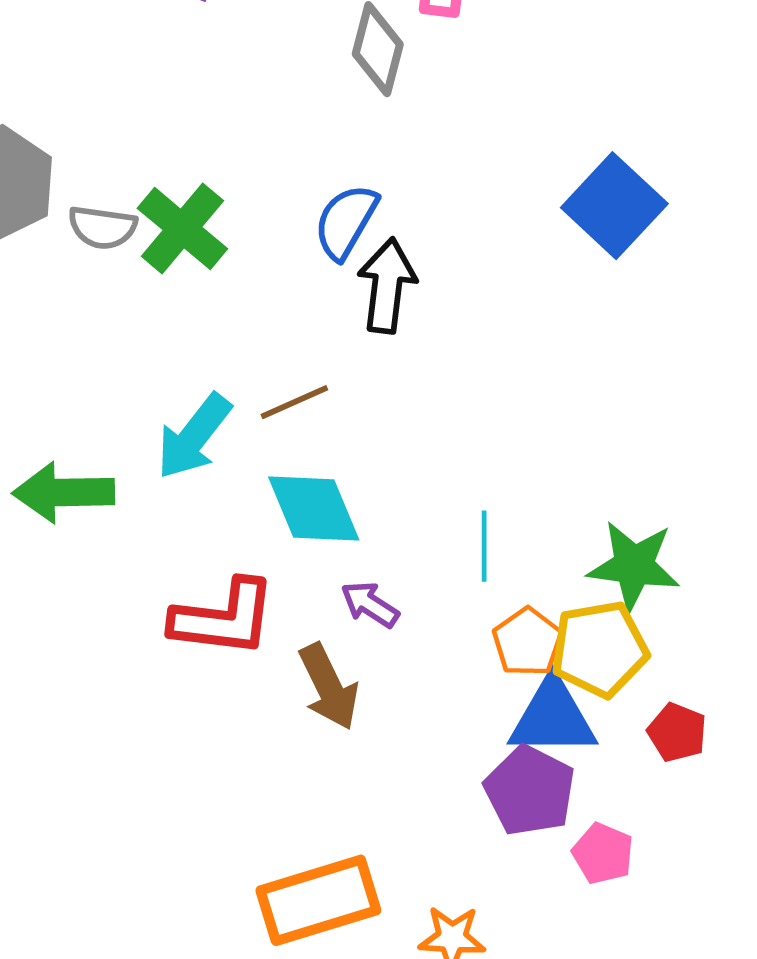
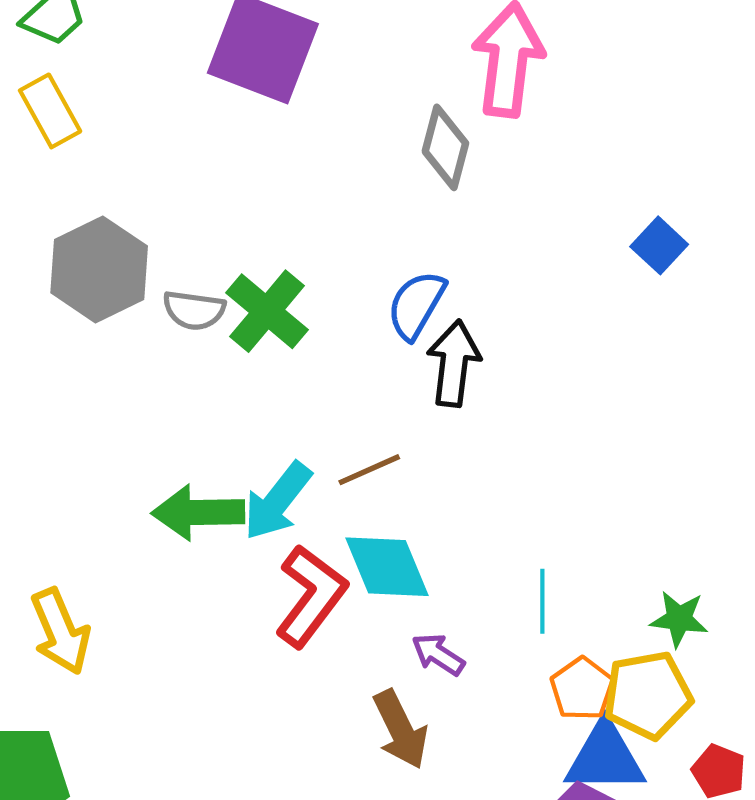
blue square: (614, 206) -> (659, 245), moved, size x0.6
green arrow: (64, 492) -> (198, 513), moved
green star: (634, 566) -> (679, 619), size x0.7
red L-shape: (224, 618) -> (311, 596), moved, turned -60

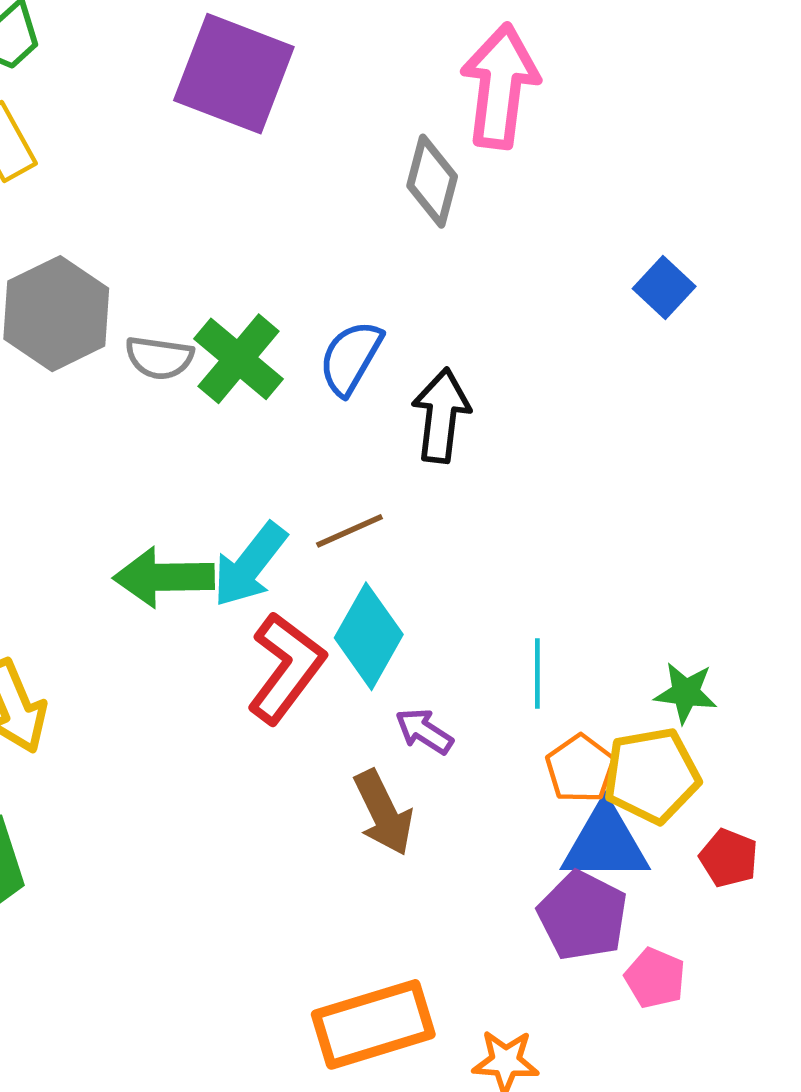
blue semicircle: (416, 305) -> (351, 358), moved
cyan diamond: (387, 567) -> (369, 636), turned 52

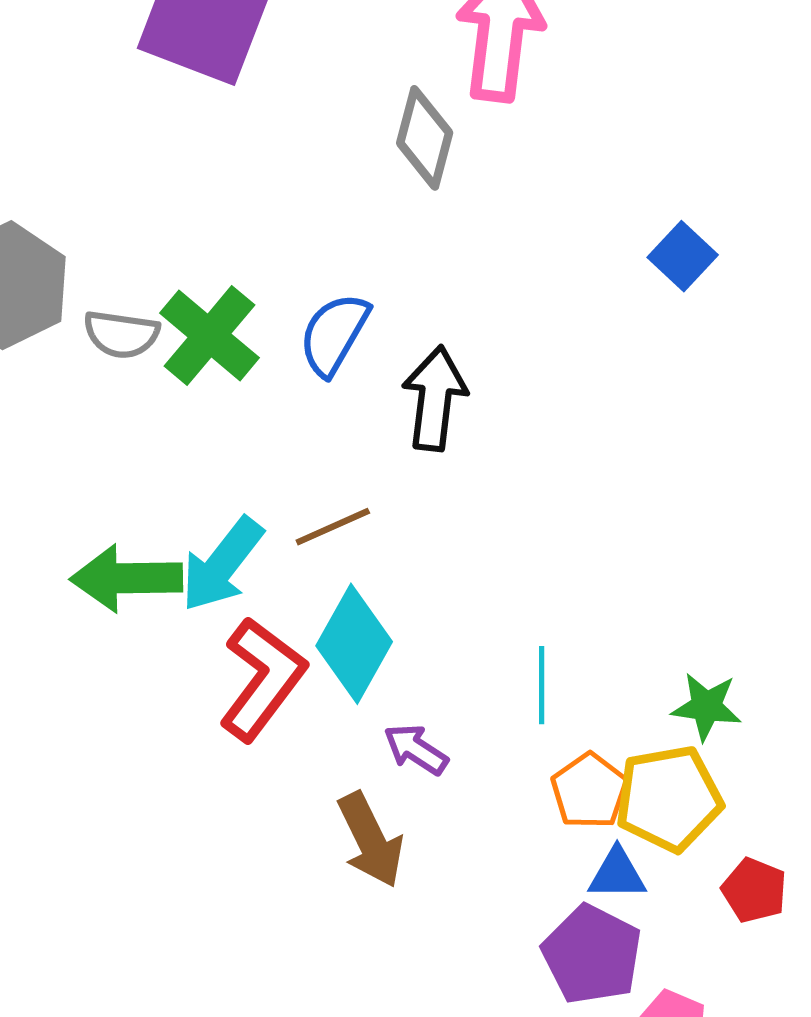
blue triangle: (605, 843) -> (617, 874), size x0.6

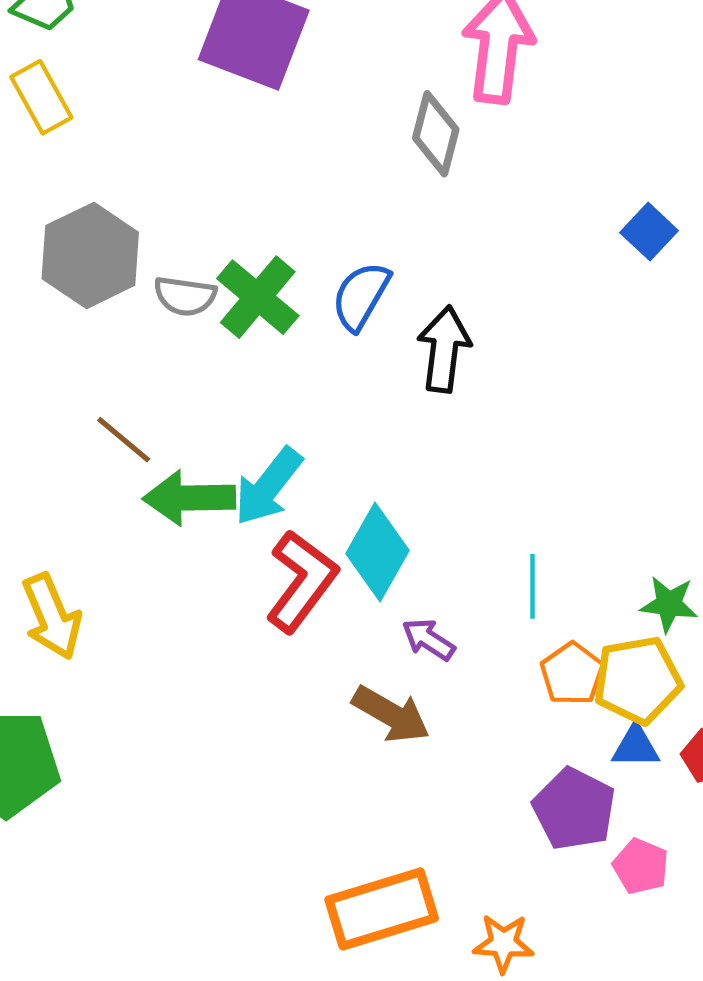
brown line: (333, 527) -> (124, 440), moved, turned 64
brown arrow: (371, 840) -> (391, 714), turned -34
blue triangle: (617, 874) -> (636, 747), moved

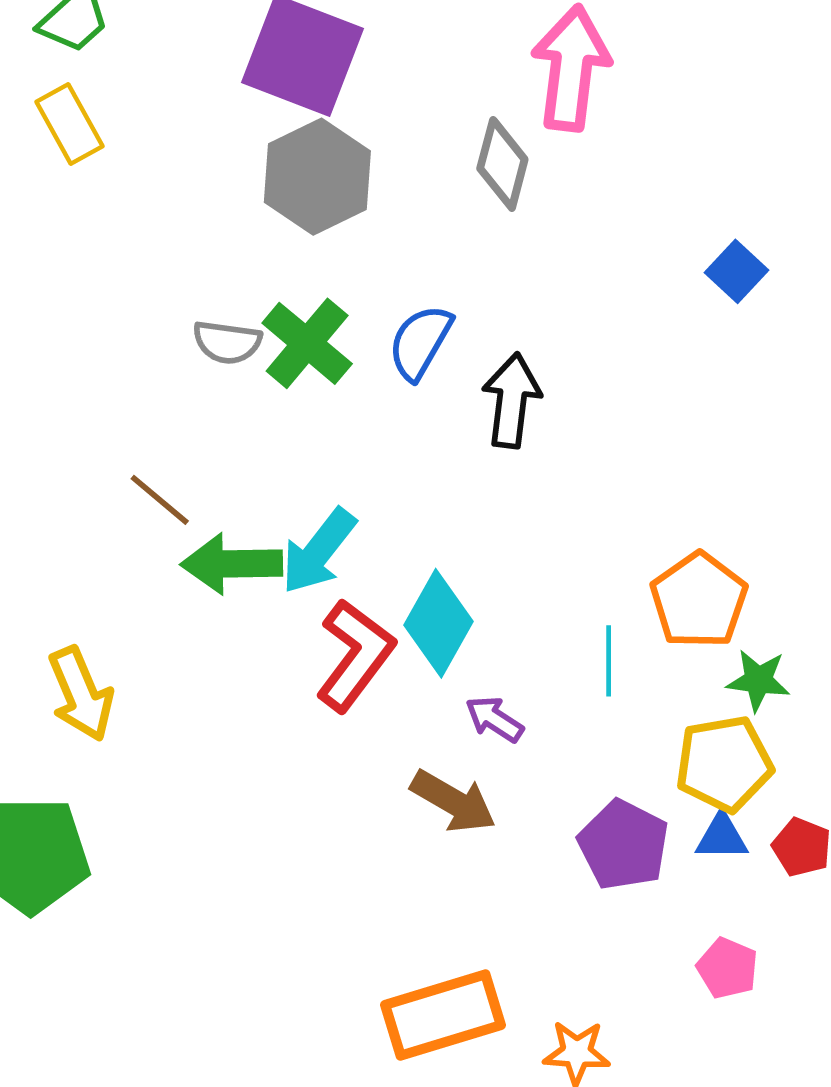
gray hexagon: (90, 255) -> (317, 177), moved
orange pentagon: (572, 674) -> (699, 600), moved, size x1.4
purple pentagon: (574, 809) -> (624, 845), moved

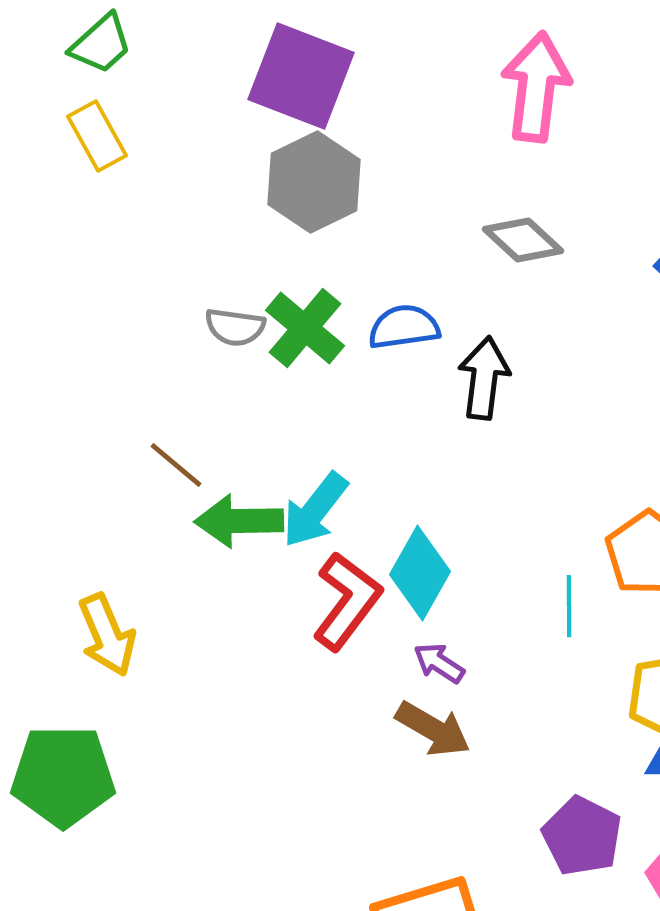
gray diamond: (502, 164) -> (523, 240), moved, turned -62
blue semicircle: (420, 342) -> (404, 327), turned 52
purple arrow: (494, 719) -> (439, 663), moved
purple pentagon: (624, 845) -> (582, 836), moved

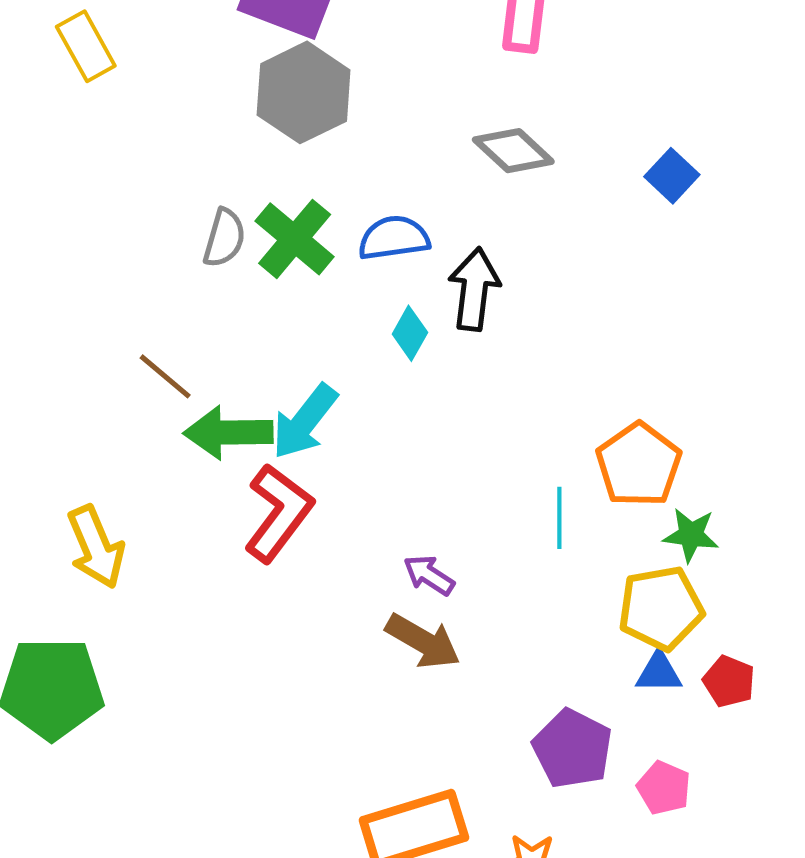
gray semicircle: (235, 327) -> (224, 238), turned -82
cyan diamond: (420, 573) -> (410, 333), moved, size x0.6
red L-shape: (347, 601) -> (278, 513), moved

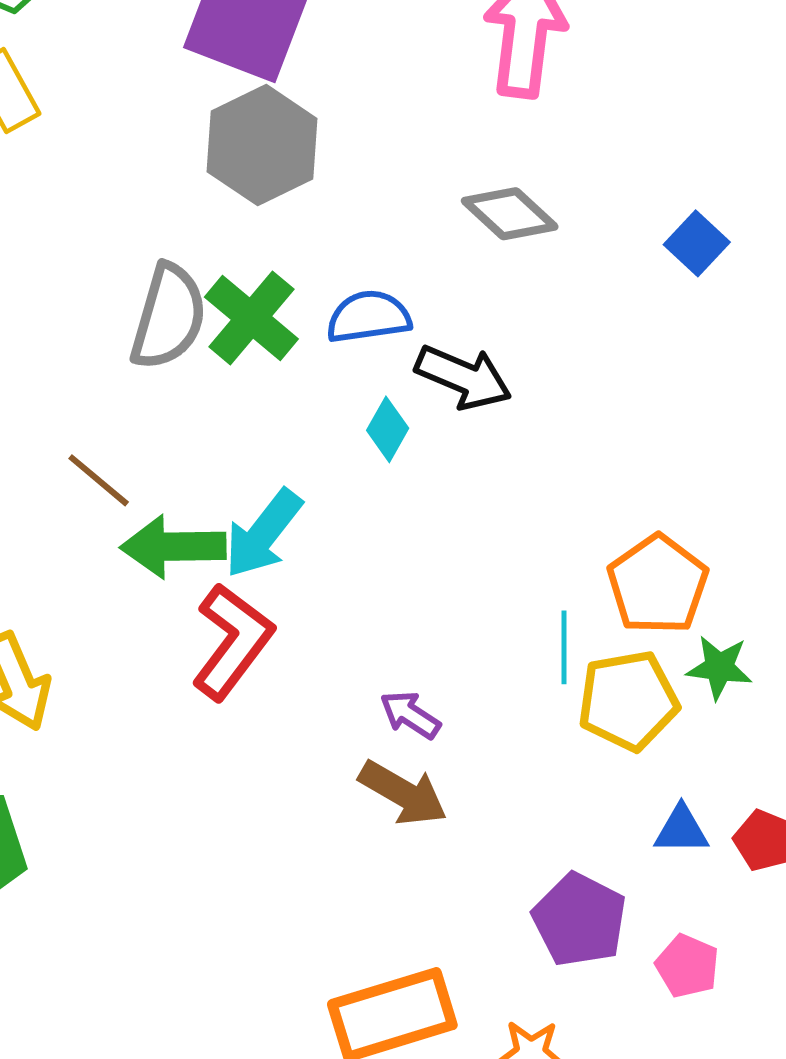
gray semicircle: (224, 238) -> (168, 317), size x1.5
black arrow: (474, 289) -> (463, 377), turned 106
yellow pentagon: (661, 608) -> (628, 701), moved

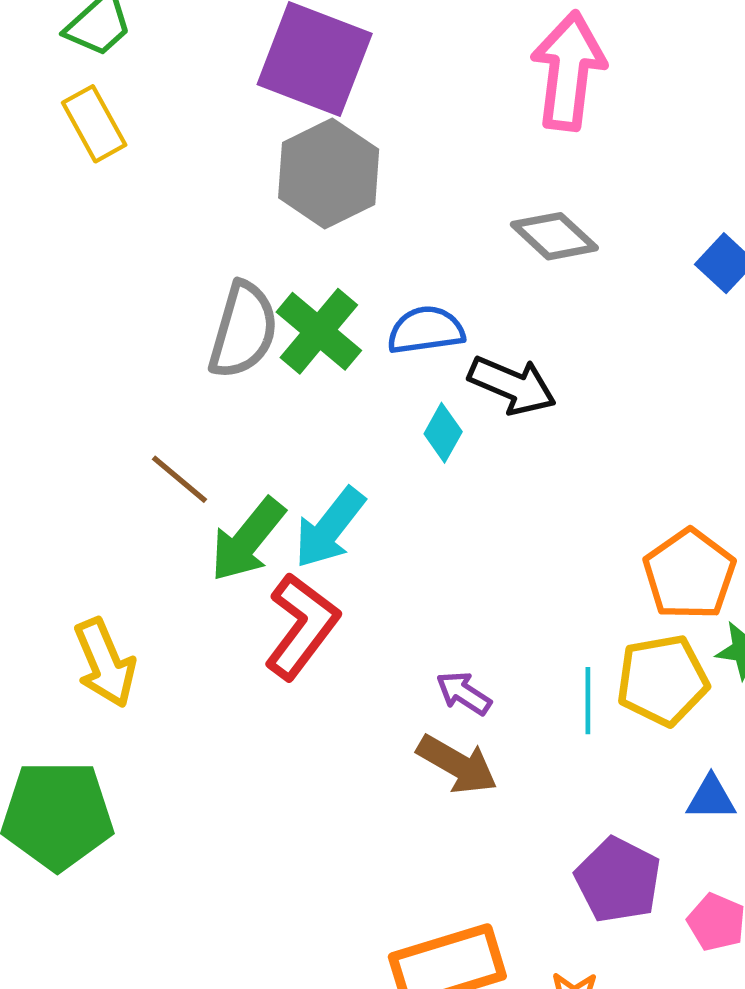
green arrow: (173, 547) -> (248, 540), turned -50
cyan line: (564, 647) -> (588, 701), moved

